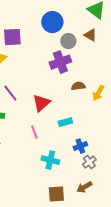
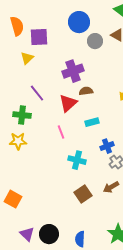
purple cross: (60, 62) -> (73, 71), moved
brown semicircle: (78, 86) -> (86, 91), moved
brown square: (56, 194) -> (83, 194), turned -30

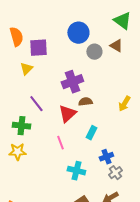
cyan rectangle: (92, 122) -> (91, 133), turned -48

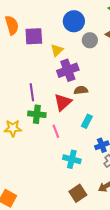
yellow triangle: (26, 69) -> (57, 50), moved
purple line: (36, 104) -> (32, 92), turned 30
green cross: (21, 126) -> (37, 114), moved
yellow star: (17, 152) -> (13, 128), moved

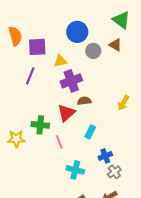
yellow triangle: (57, 50) -> (60, 61), turned 32
purple line: (32, 92) -> (30, 76), moved, turned 30

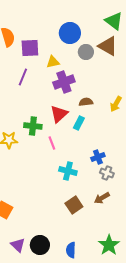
brown triangle: (115, 45) -> (108, 46), size x1.5
brown semicircle: (84, 101) -> (86, 102), moved
cyan rectangle: (90, 132) -> (79, 123), moved
gray cross: (114, 172) -> (107, 173), turned -32

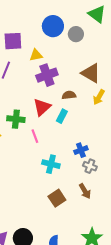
brown triangle: (108, 46) -> (91, 73), moved
gray circle: (86, 52) -> (76, 34), moved
brown arrow: (102, 198) -> (85, 191), turned -91

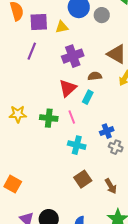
yellow triangle: (36, 55) -> (62, 27), moved
green cross: (16, 119) -> (49, 118), moved
pink line: (35, 136) -> (72, 117), moved
brown arrow: (85, 191) -> (111, 186), moved

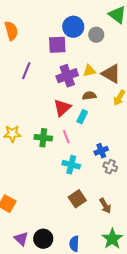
purple square: (39, 22) -> (57, 45), moved
yellow triangle: (62, 27) -> (89, 71), moved

